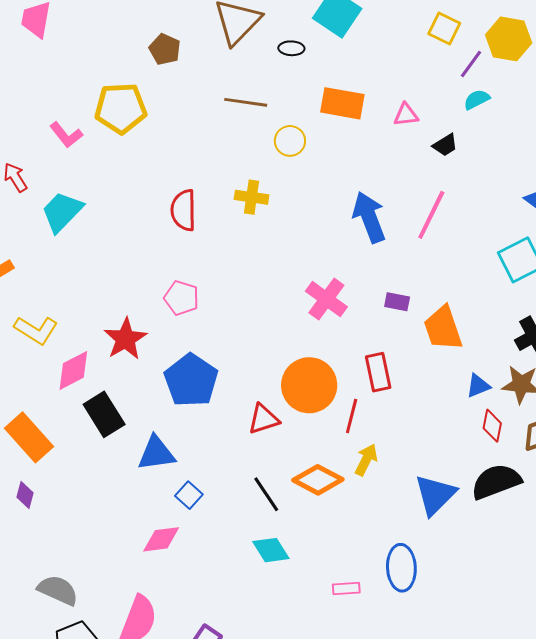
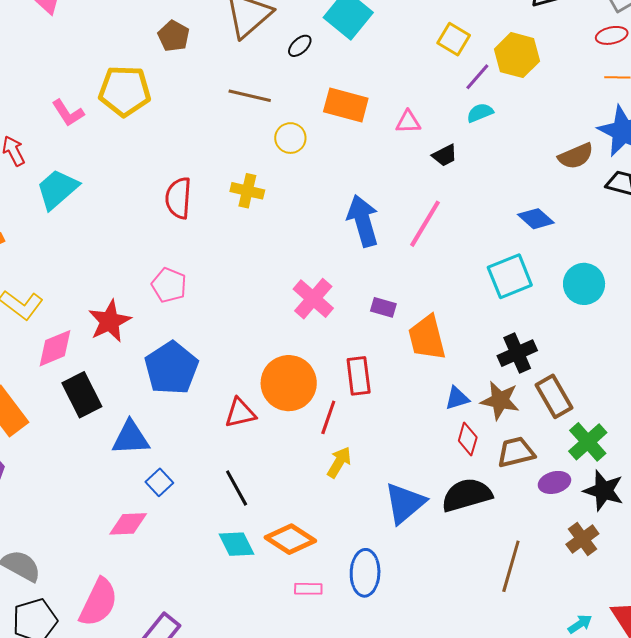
black ellipse: (291, 48) -> (300, 46), turned -50
orange diamond: (318, 480) -> (290, 539), moved

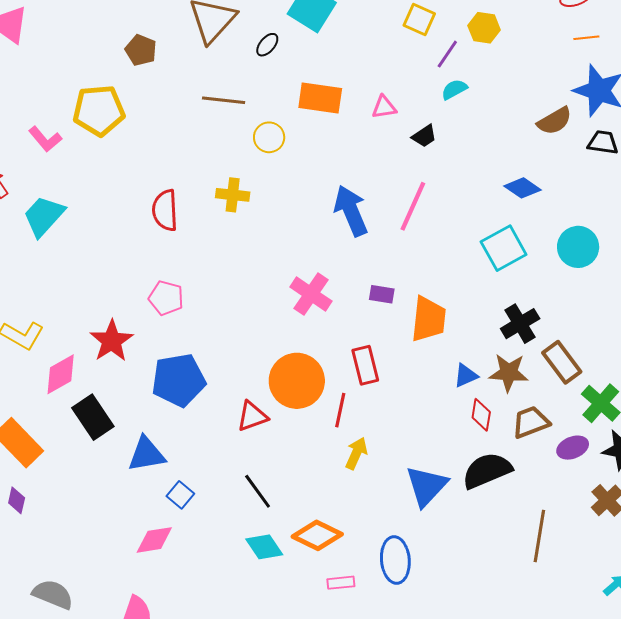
yellow hexagon: (517, 55) -> (484, 28), size x0.7
orange trapezoid: (427, 338) -> (429, 319), turned -153
blue pentagon: (171, 368) -> (179, 380), turned 30

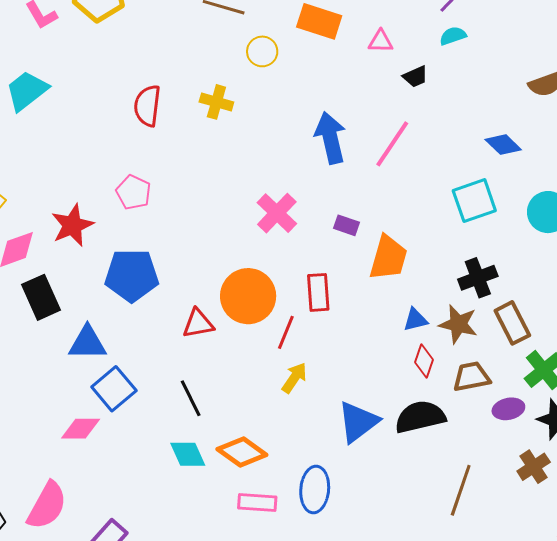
blue square: (180, 495) -> (114, 389), size x1.6
pink rectangle: (341, 583) -> (257, 503), size x1.4

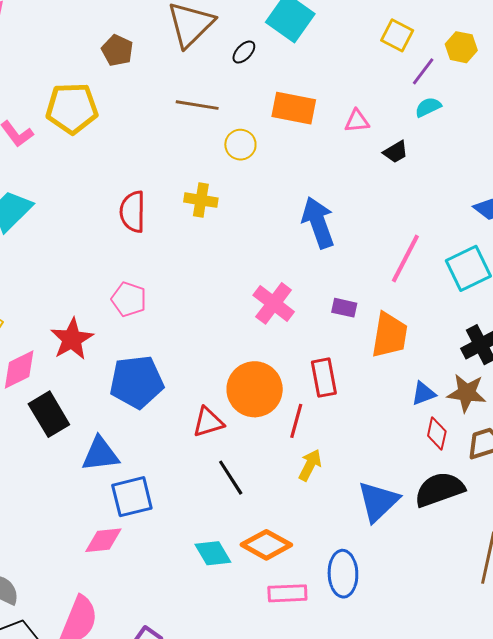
pink line: (392, 144) -> (405, 258), moved
blue square: (114, 389) -> (132, 497), turned 33
black line: (191, 398) -> (231, 478), moved

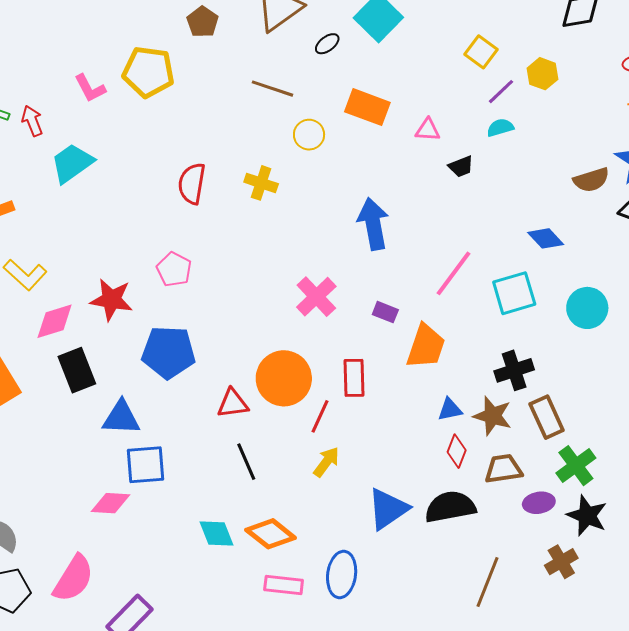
red star: (72, 339) -> (111, 300), turned 30

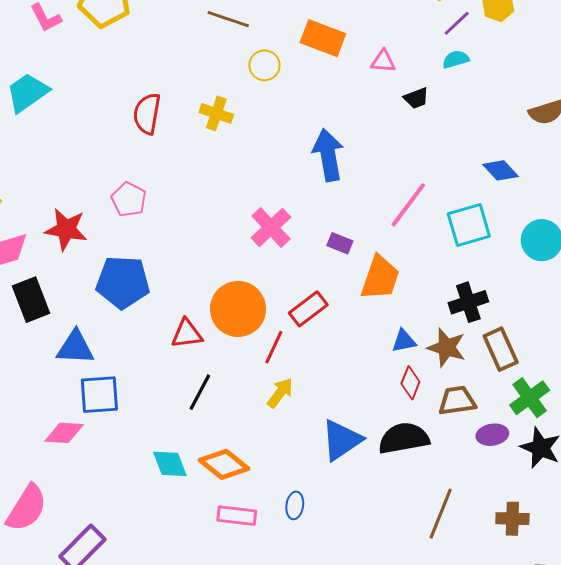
red rectangle: (354, 378) -> (308, 309), turned 54
black line: (246, 462) -> (200, 392), turned 51
brown cross: (561, 562) -> (512, 519), moved, turned 32
blue ellipse: (342, 574) -> (295, 505), size x0.6

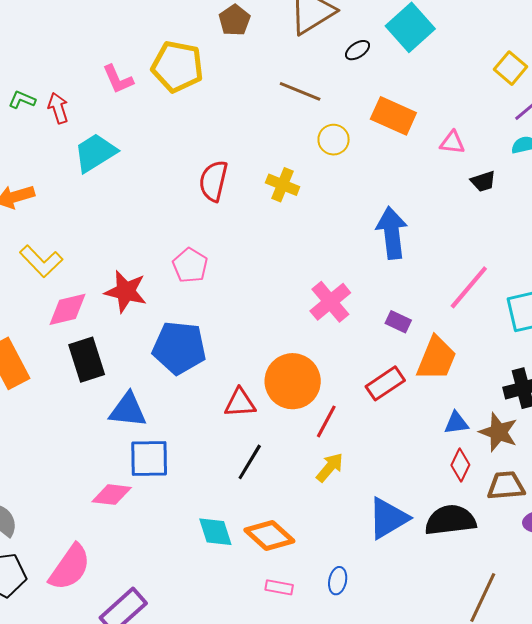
red rectangle: (308, 309) -> (385, 383), moved
pink rectangle: (237, 516) -> (279, 587), size x0.7

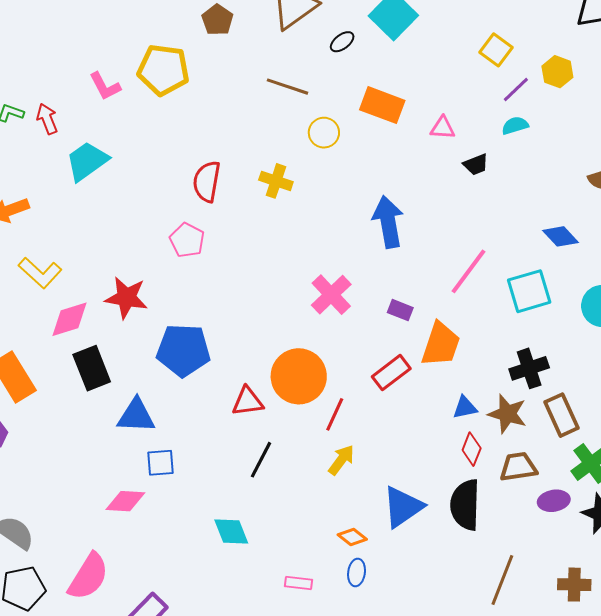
pink pentagon: (190, 265) -> (187, 240), moved
blue square: (149, 459) -> (161, 463), size x0.7
black semicircle: (450, 520) -> (465, 505), turned -78
orange diamond: (269, 535) -> (352, 537), moved, size x0.6

